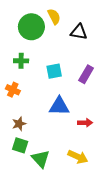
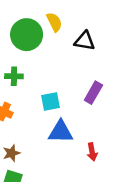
cyan square: (54, 71) -> (51, 101), moved
red arrow: (85, 123) -> (92, 152), turned 80

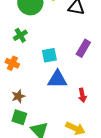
green cross: (14, 76) -> (20, 35), turned -32

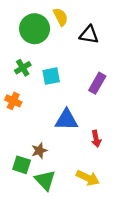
cyan square: (49, 55) -> (51, 76), moved
brown star: (18, 96) -> (39, 151), moved

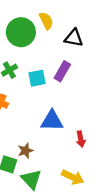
purple rectangle: (97, 83) -> (62, 71), moved

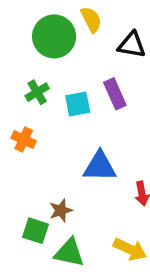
purple rectangle: (62, 71) -> (115, 94), turned -54
green triangle: (31, 179) -> (69, 253), turned -35

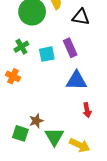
blue triangle: (100, 167) -> (76, 81), moved
green triangle: (69, 253) -> (54, 137), moved, turned 48

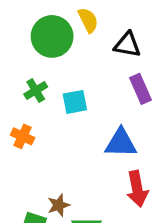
purple rectangle: (70, 48) -> (140, 89), moved
red arrow: (87, 110) -> (137, 189), size x1.5

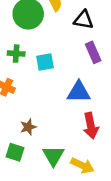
green cross: (36, 91) -> (16, 54), turned 35
brown star: (59, 205) -> (28, 127), moved

